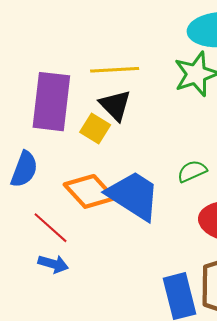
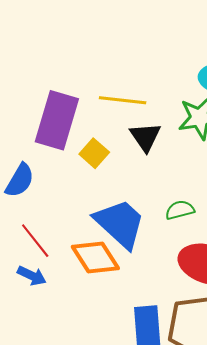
black triangle: (115, 105) -> (145, 137), moved
orange diamond: (89, 191) -> (95, 258), moved

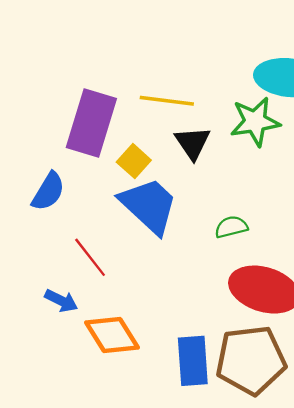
blue trapezoid: (120, 223) -> (149, 206), moved
red line: (35, 241) -> (90, 257), moved
orange diamond: (95, 258) -> (112, 335), moved

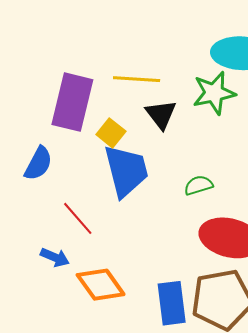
blue trapezoid: (149, 206) -> (126, 171), turned 36

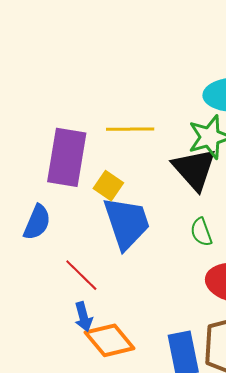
black triangle: (161, 114) -> (194, 169), moved, size x1.4
green semicircle: (198, 185) -> (201, 232), turned -88
blue arrow: (55, 257) -> (83, 317), moved, turned 56

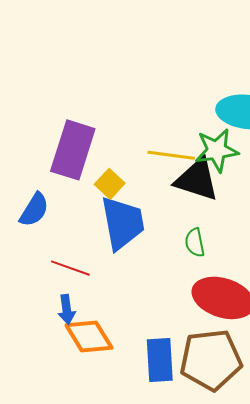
yellow line: (130, 129) -> (171, 155), moved
black triangle: (194, 169) -> (197, 180), turned -39
red line: (81, 275) -> (70, 268), turned -33

